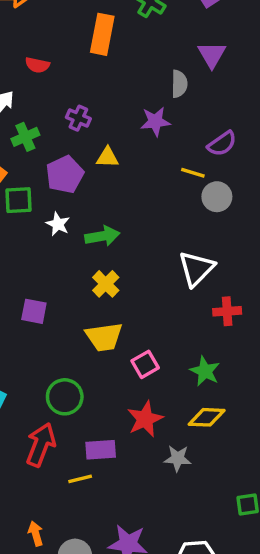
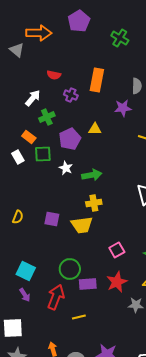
orange rectangle: (102, 34) -> (97, 80), moved
purple cross: (78, 118) -> (71, 95), moved
yellow cross: (106, 284) -> (94, 203), turned 35
yellow trapezoid: (104, 337) -> (82, 225), moved
purple rectangle: (101, 450) -> (88, 284), moved

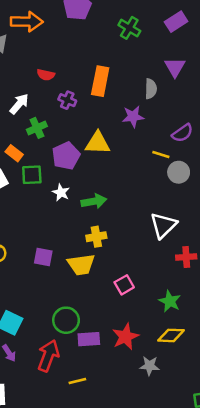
yellow triangle: (95, 129) -> (98, 143), size x1.5
pink square: (117, 250) -> (124, 285), moved

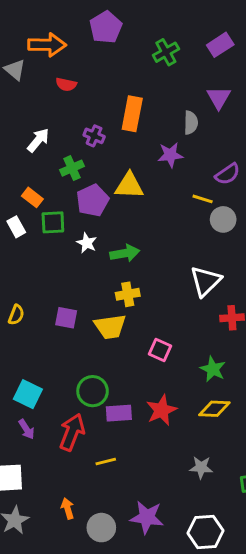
green cross: (129, 28) -> (166, 52), turned 30
red semicircle: (46, 75) -> (66, 84), moved
green cross: (37, 128) -> (72, 168), moved
pink square: (124, 285) -> (160, 350), turned -36
gray star: (149, 366) -> (201, 467), moved

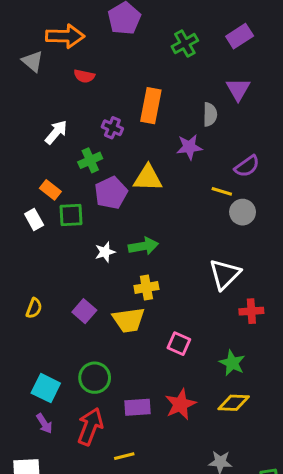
white star: (87, 243) -> (105, 252), moved, turned 30
purple square: (66, 318) -> (84, 311), turned 30
green circle: (93, 391) -> (95, 378), moved

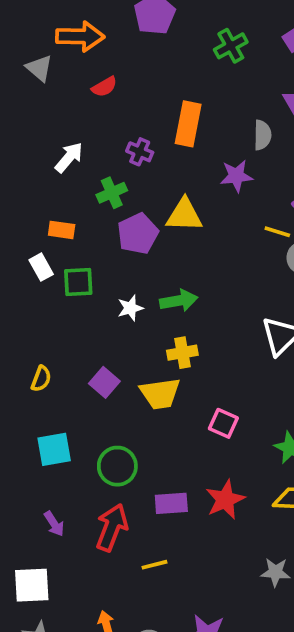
red semicircle: (84, 76) -> (104, 87), turned -42
orange rectangle: (50, 190) -> (62, 230), turned -30
green square: (71, 215) -> (78, 282), moved
cyan square: (46, 388) -> (54, 449), moved, turned -36

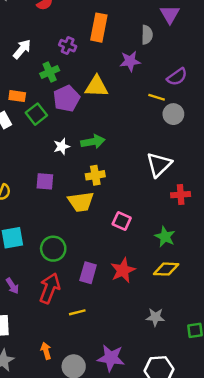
green square: (78, 282) -> (36, 114), moved, turned -35
purple square: (104, 382) -> (45, 181), moved, turned -36
purple rectangle: (171, 503) -> (88, 273), turned -70

